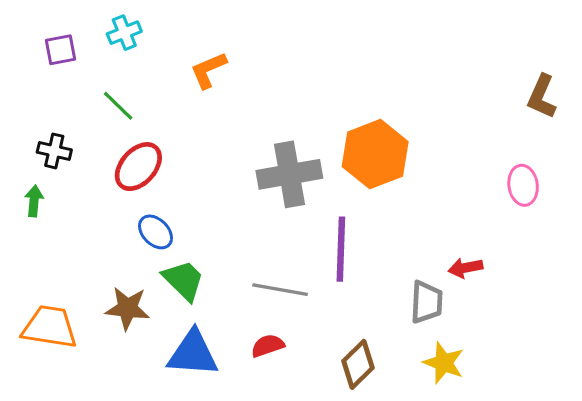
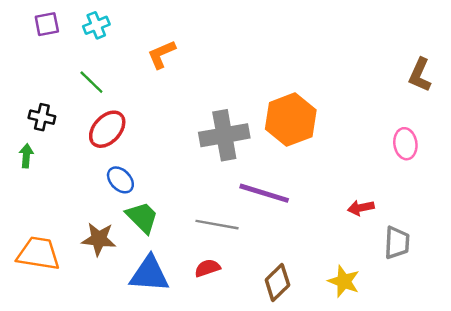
purple square: (60, 50) -> (47, 24), moved
purple line: (341, 249) -> (264, 193), turned -75
gray trapezoid: (427, 302) -> (397, 243), moved

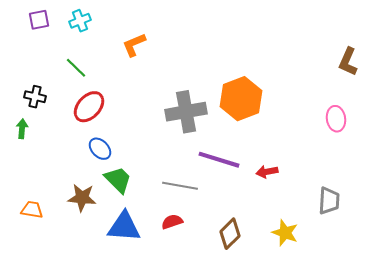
red arrow: (361, 208) -> (267, 172), moved
orange trapezoid: (38, 254) -> (32, 210), size x0.6

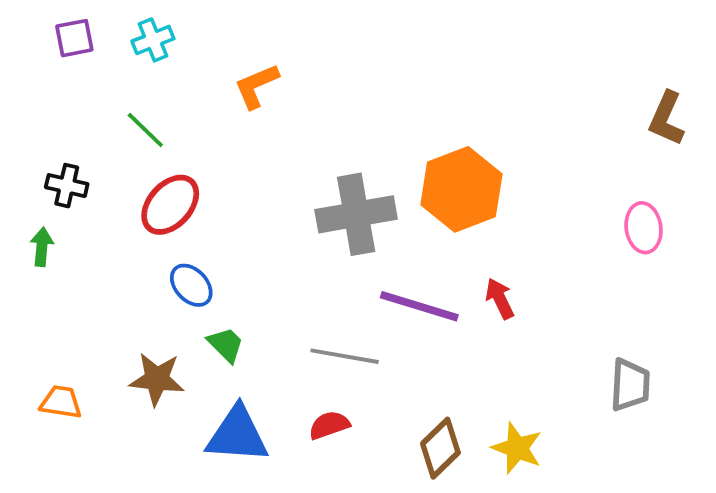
red arrow: (267, 172) -> (500, 299), moved, turned 75
green trapezoid: (118, 180) -> (226, 345), size x0.7
yellow star: (285, 233) -> (517, 448), moved

